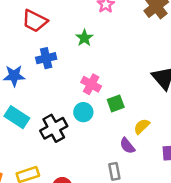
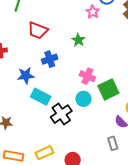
green square: (116, 103) -> (108, 89), size x1.5
cyan rectangle: (17, 117) -> (41, 97), moved

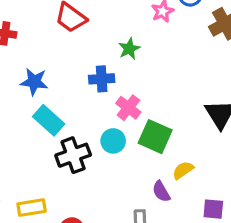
blue cross: (50, 59) -> (102, 79), moved
green square: (108, 89) -> (155, 137), turned 35

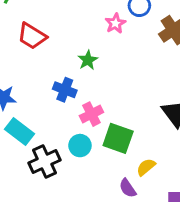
blue cross: (102, 79) -> (65, 90), turned 30
pink cross: (128, 108) -> (91, 114), turned 30

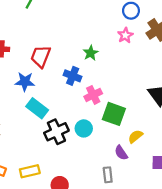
pink star: (115, 23) -> (125, 35), moved
red trapezoid: (32, 36) -> (41, 56), moved, turned 80
cyan circle: (80, 146) -> (84, 128), moved

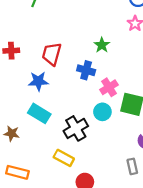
cyan rectangle: (37, 108) -> (39, 113), moved
cyan circle: (84, 128) -> (102, 112), moved
yellow rectangle: (30, 171) -> (64, 158), moved, turned 48

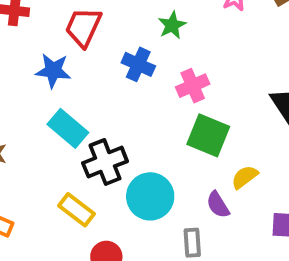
pink cross: (109, 87) -> (193, 86), moved
cyan circle: (102, 112) -> (150, 196), moved, size x1.5
cyan rectangle: (39, 113) -> (68, 128), moved

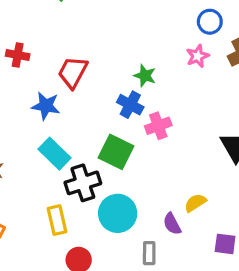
green star: (172, 25) -> (145, 76), turned -30
blue cross: (138, 64) -> (130, 105), moved
green square: (208, 135) -> (116, 152), moved
yellow rectangle: (76, 210) -> (57, 220), turned 36

